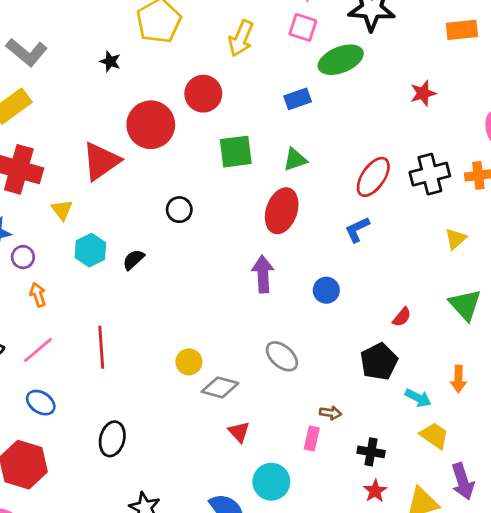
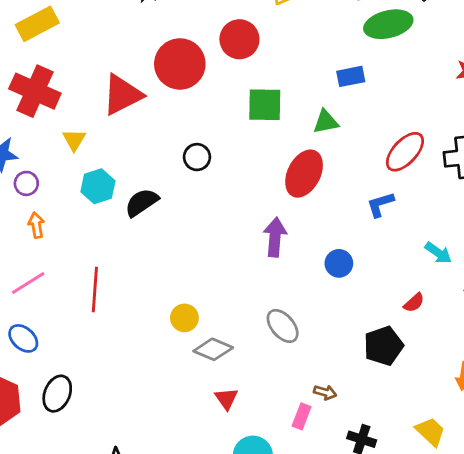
blue rectangle: (298, 99) -> (351, 76), moved
black semicircle: (133, 260) -> (142, 203), size x1.4
cyan arrow: (418, 398) -> (438, 253), moved
black ellipse: (112, 439) -> (57, 394), moved

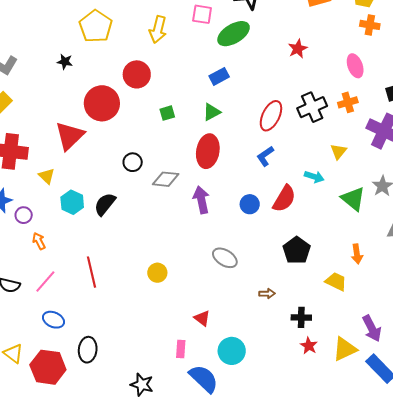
green square: (265, 105) -> (167, 113), size x0.6
red semicircle: (414, 303) -> (284, 199), moved, size x1.8
gray diamond: (213, 349) -> (166, 179), moved
pink rectangle: (302, 416) -> (181, 349), moved
yellow trapezoid: (430, 432) -> (336, 282), moved

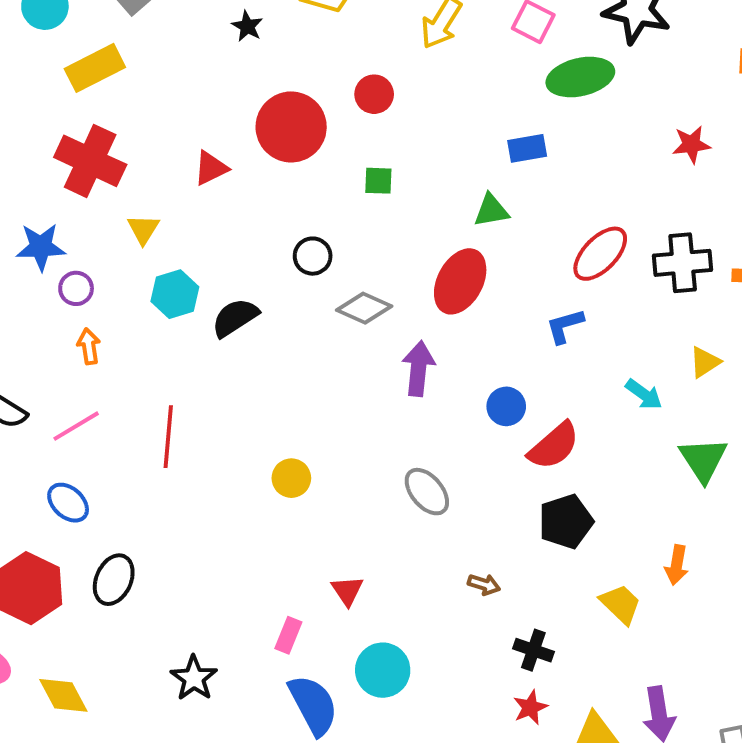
red circle: (137, 74) -> (374, 94), size x0.7
green square: (167, 113) -> (378, 181), moved
red triangle: (70, 136) -> (211, 168), size x0.6
red semicircle: (284, 199) -> (554, 446), moved

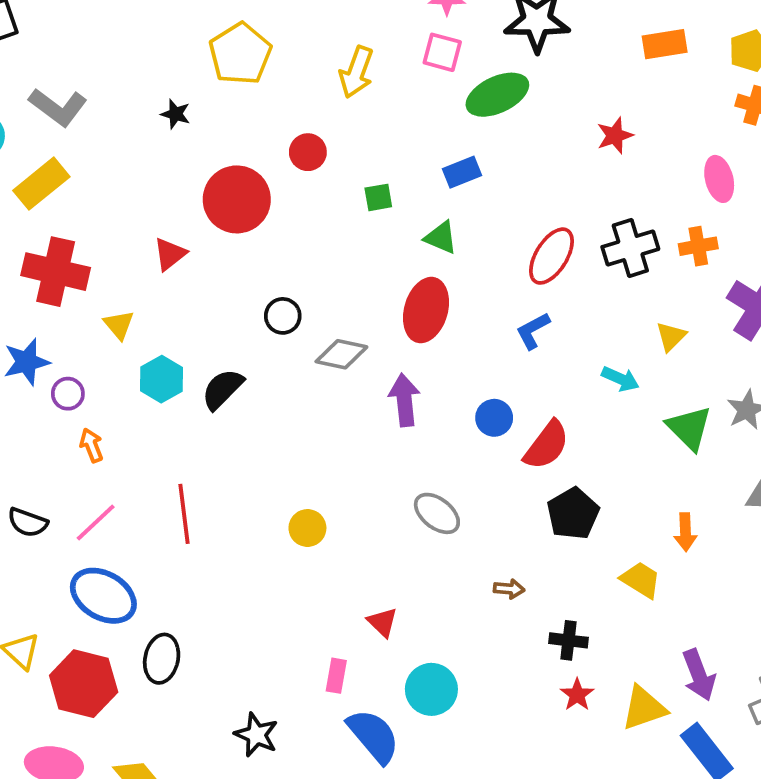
green square: (378, 181) -> (378, 197), moved
green triangle: (491, 211) -> (441, 237), turned 45
blue ellipse: (68, 503) -> (103, 596), size x1.6

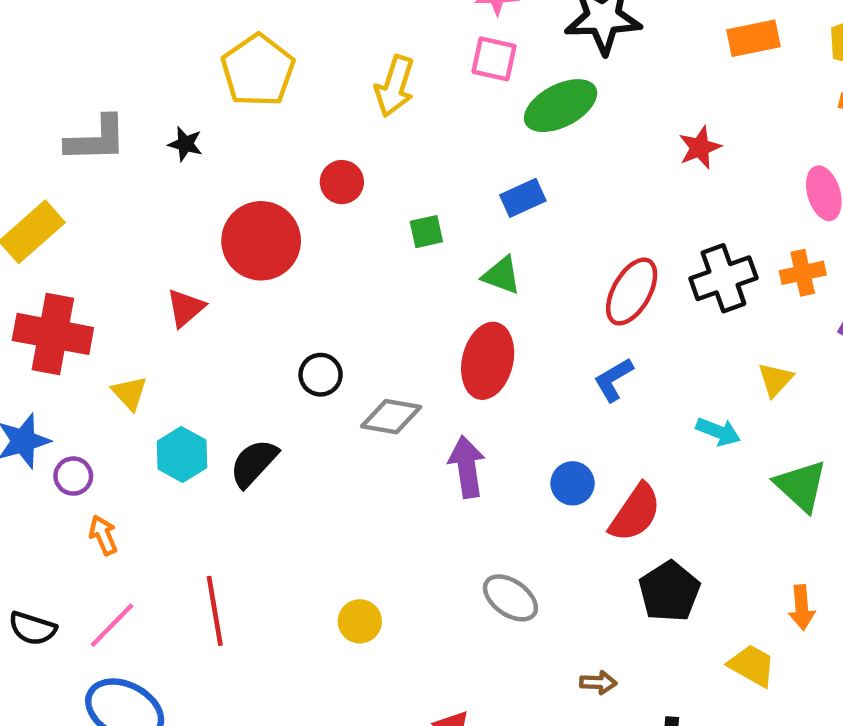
gray L-shape: (58, 107) -> (96, 139), moved, turned -36

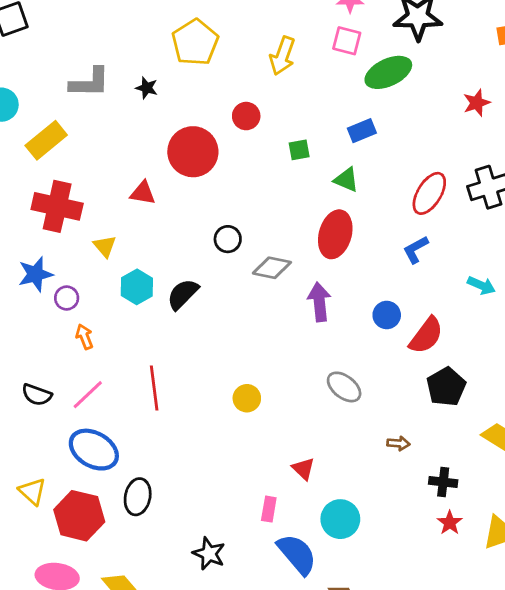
red triangle: (186, 308) -> (143, 193), turned 48

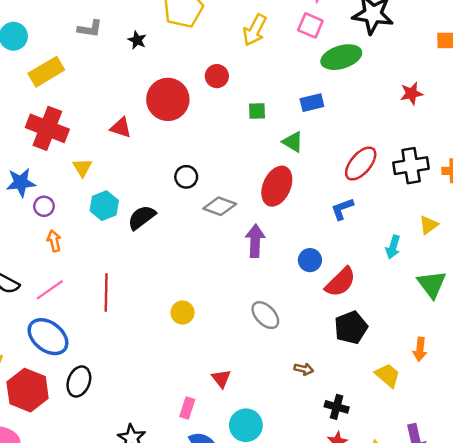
gray L-shape: (90, 83) -> (90, 29), size x0.7
cyan arrow: (481, 285) -> (393, 247), turned 75

